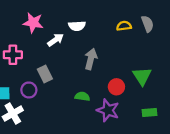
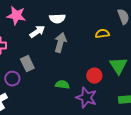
yellow semicircle: (124, 26) -> (102, 34), moved
gray arrow: (91, 59) -> (60, 43), moved

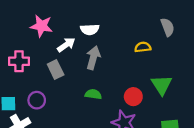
gray rectangle: (27, 64) -> (56, 70), moved
green semicircle: (62, 85) -> (93, 94), moved

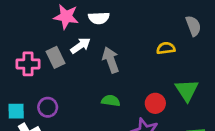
pink star: (41, 26) -> (66, 17), moved
white semicircle: (90, 29) -> (99, 18), moved
gray arrow: (93, 58) -> (111, 60), turned -35
gray rectangle: (56, 70) -> (56, 57), moved

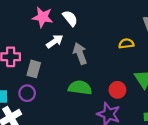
white semicircle: (99, 18) -> (70, 18), turned -126
gray rectangle: (56, 57) -> (34, 69), moved, turned 42
green semicircle: (111, 101) -> (80, 88), size x1.5

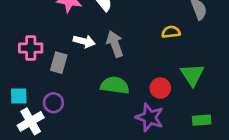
white arrow: (55, 41) -> (84, 41), moved, turned 49
purple circle: (27, 93) -> (53, 103), moved

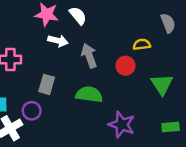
white arrow: (84, 41) -> (58, 41), moved
gray rectangle: (59, 63) -> (47, 84), moved
red circle: (160, 88) -> (125, 66), moved

